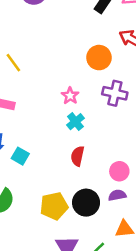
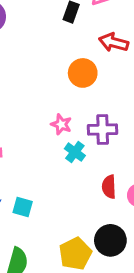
purple cross: (115, 93) -> (103, 130), moved
red semicircle: (77, 156) -> (109, 187), moved

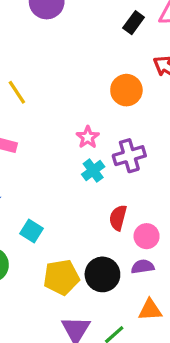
purple cross: (103, 130) -> (129, 156), turned -32
cyan square: (23, 207) -> (32, 231), moved

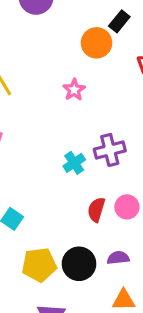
orange circle: (126, 90) -> (97, 43), moved
pink star: (88, 137) -> (74, 90), moved
pink circle: (147, 236) -> (127, 207), moved

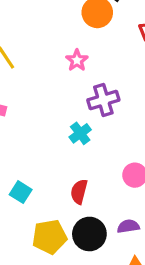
purple cross: (110, 150) -> (103, 100), moved
red semicircle: (96, 210) -> (79, 192), moved

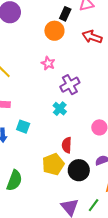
cyan square: (21, 192) -> (23, 127), moved
yellow pentagon: (50, 237) -> (53, 164), moved

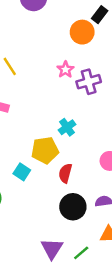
purple cross: (70, 85) -> (89, 82), moved
cyan square: (23, 127) -> (22, 172), moved
yellow pentagon: (53, 164) -> (45, 150), moved

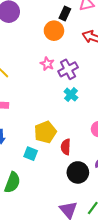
cyan cross: (67, 127) -> (71, 95), moved

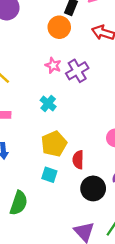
cyan cross: (71, 95) -> (48, 103), moved
cyan square: (31, 154) -> (49, 175), moved

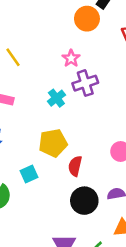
purple cross: (77, 71) -> (85, 83), moved
cyan square: (49, 175) -> (29, 174), moved, turned 35

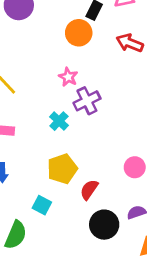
red semicircle: (75, 166) -> (89, 190), turned 30
cyan square: (29, 174) -> (42, 205), turned -30

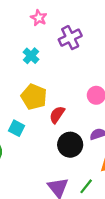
purple cross: (87, 101) -> (70, 38), moved
yellow pentagon: (62, 169) -> (34, 97), turned -30

